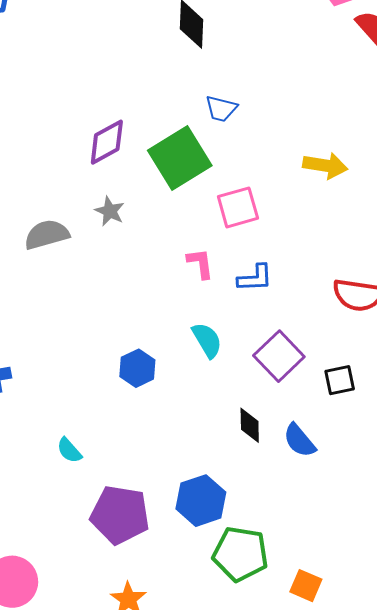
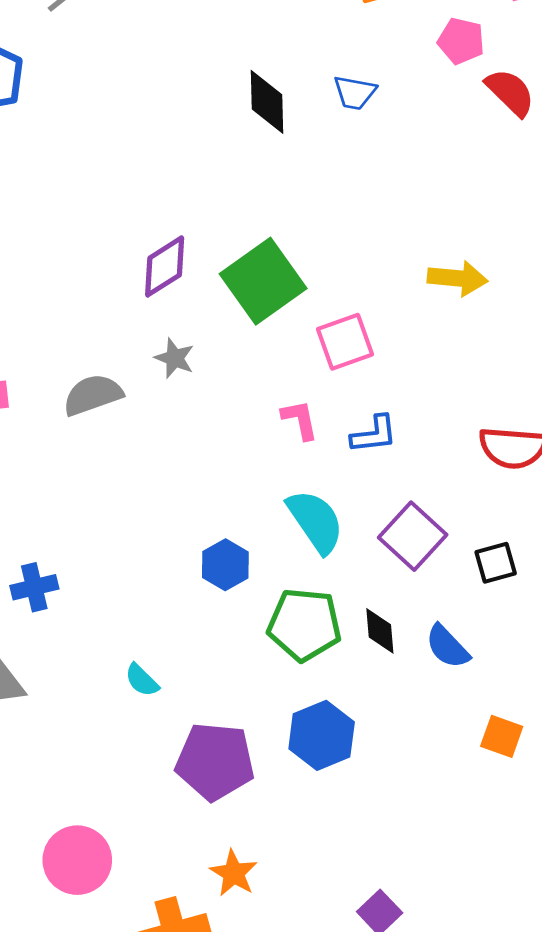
blue trapezoid: (221, 109) -> (355, 93), moved
cyan semicircle: (207, 340) -> (316, 521), size x1.4
green pentagon: (240, 554) -> (304, 625), moved
orange square: (306, 586) -> (502, 736), moved

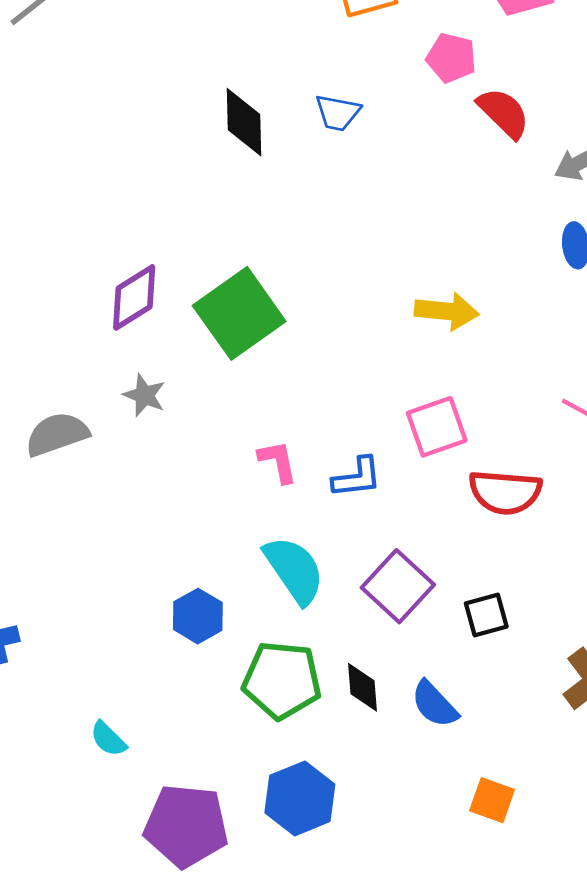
pink square: (345, 342) -> (437, 427), moved

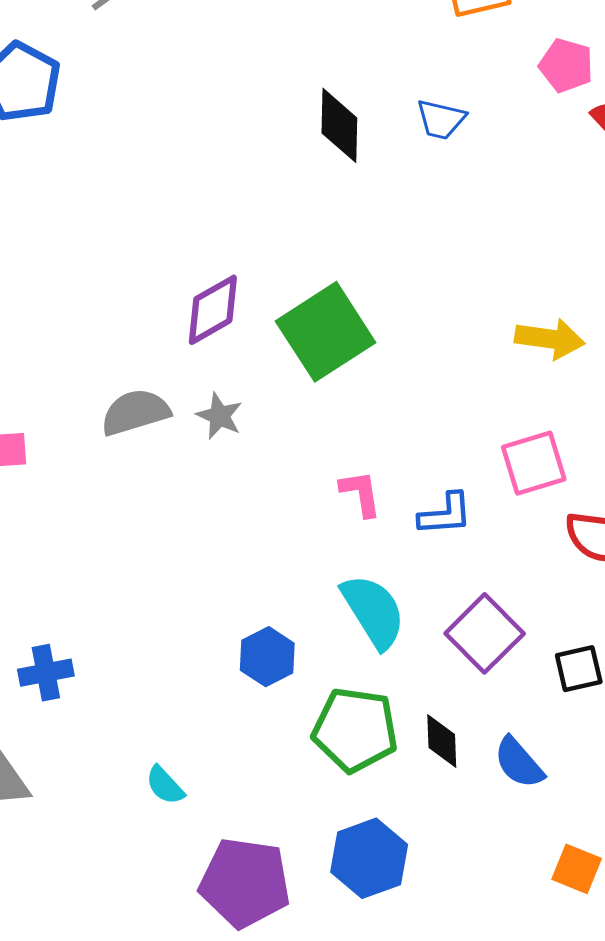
gray semicircle: (57, 434) -> (135, 412), moved

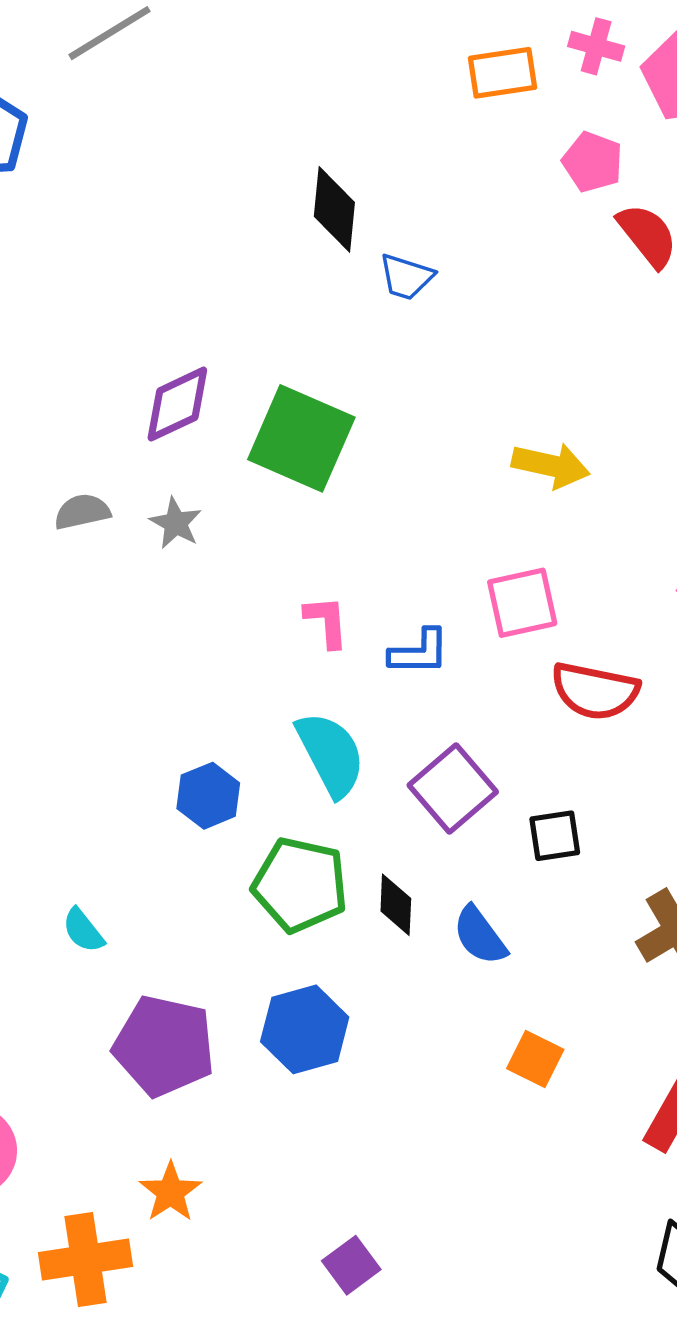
blue trapezoid: (441, 119) -> (406, 277), moved
green square: (326, 332) -> (301, 438), turned -38
gray semicircle: (135, 412) -> (82, 512), size x0.7

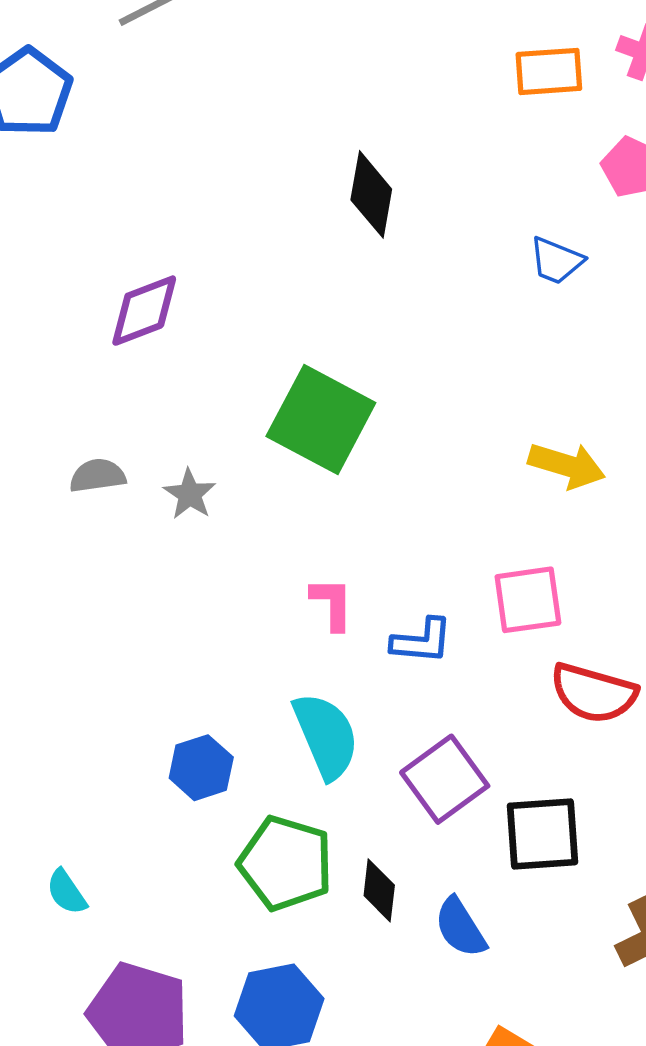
blue trapezoid: (406, 277) -> (556, 261), moved
purple diamond: (177, 404) -> (144, 311), moved
black square: (555, 836) -> (543, 834), size x1.5

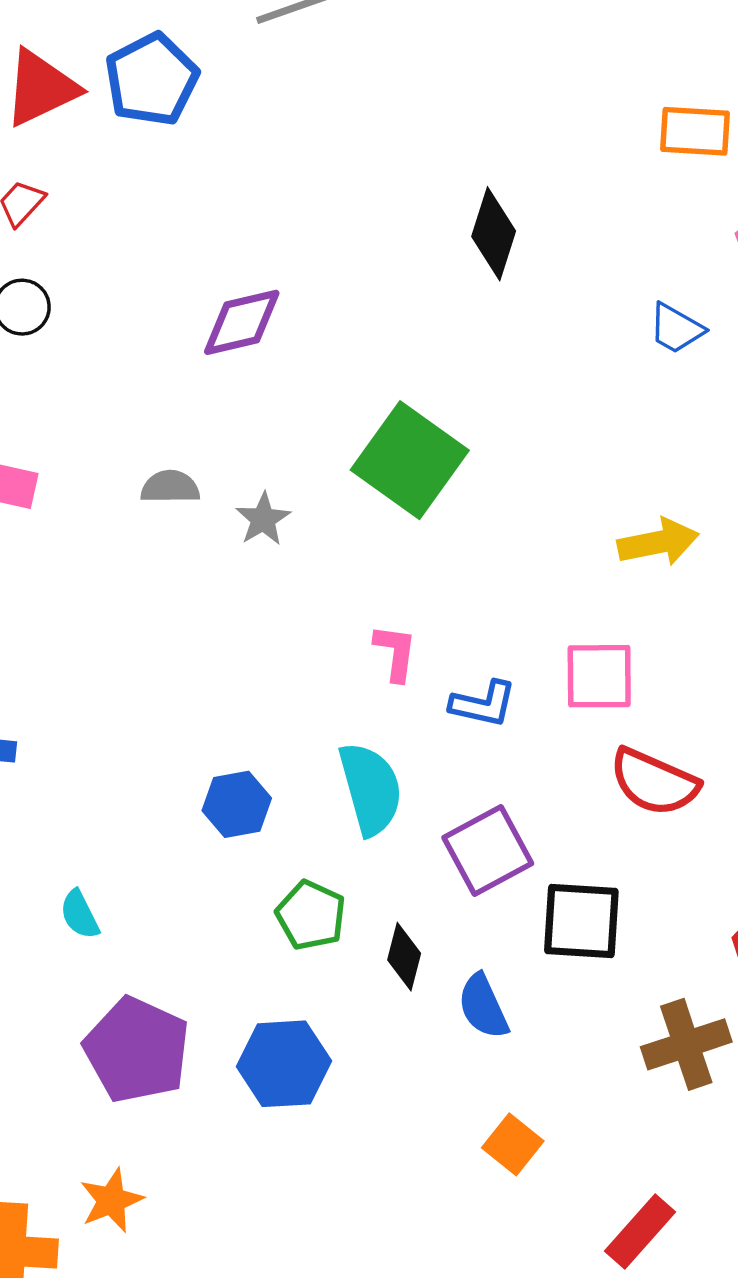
yellow arrow: (567, 465) -> (658, 542), turned -36
green pentagon: (286, 863) -> (311, 915), size x0.7

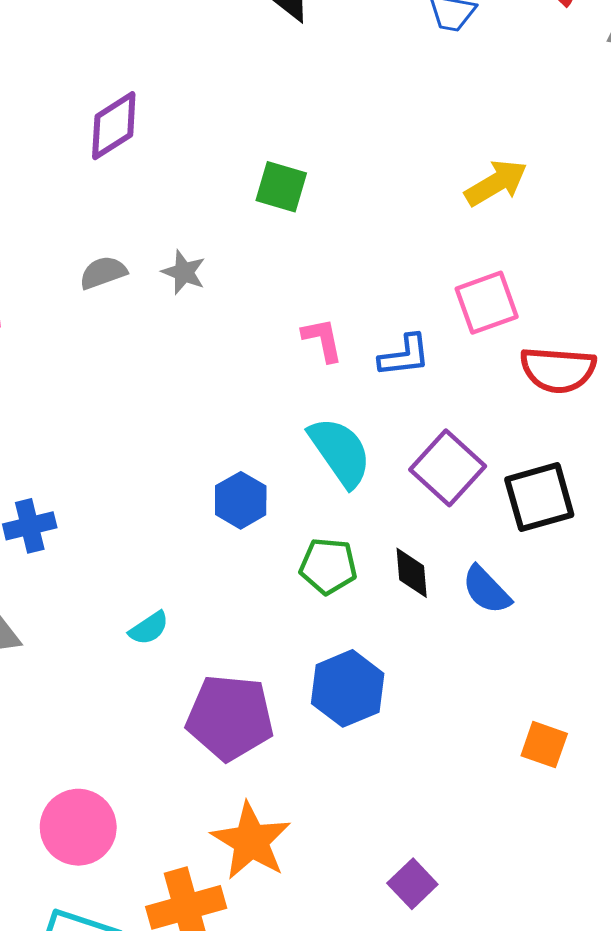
green square: (410, 460) -> (281, 187), size x0.6
cyan semicircle: (80, 914) -> (149, 628), turned -78
orange square: (513, 1144) -> (544, 745), moved
orange star: (111, 1200) -> (251, 841), size x1.5

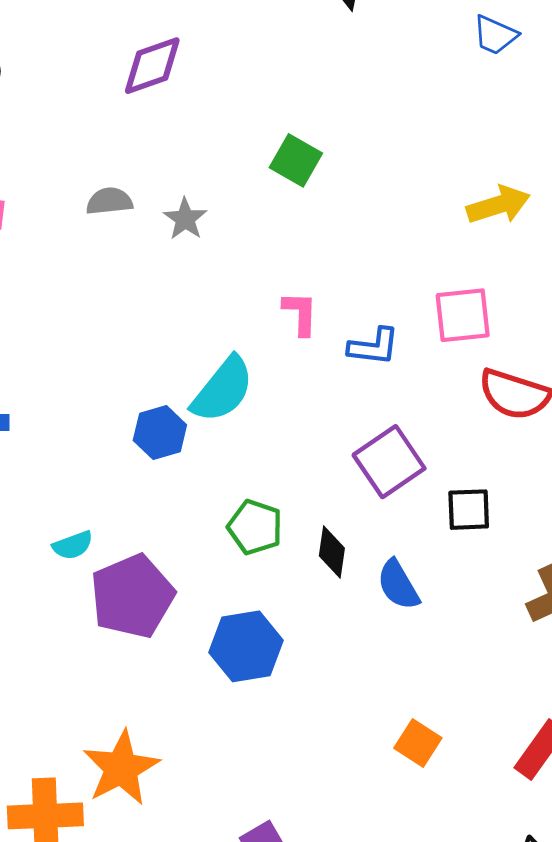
cyan semicircle: (340, 452) -> (223, 390), moved, turned 60
black square: (539, 497) -> (469, 510), size x0.7
blue hexagon: (241, 500) -> (160, 433), moved
purple pentagon: (230, 717) -> (132, 596), moved, turned 30

